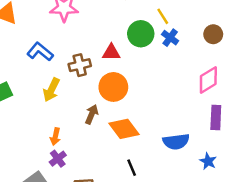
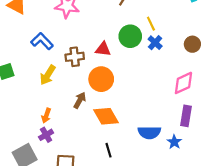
blue star: (208, 161) -> (174, 142), moved

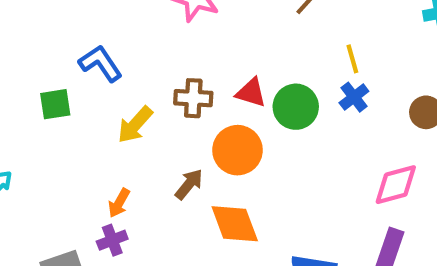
green circle: (130, 36) -> (296, 107), moved
blue L-shape: (42, 41) -> (100, 63), moved

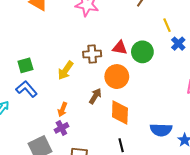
blue L-shape: (100, 63) -> (27, 89), moved
blue cross: (354, 97) -> (178, 44), moved
orange diamond: (235, 224) -> (120, 112), turned 30

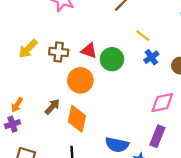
yellow line: (167, 25) -> (143, 36), turned -40
yellow arrow: (65, 70) -> (28, 49), moved
brown arrow: (95, 96) -> (52, 107), moved

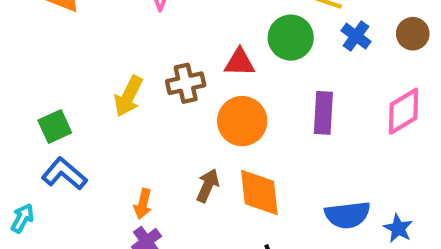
green circle: (112, 59) -> (291, 38), moved
purple rectangle: (157, 136) -> (323, 113), moved

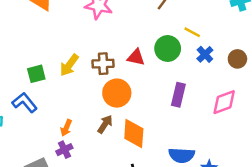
orange circle: (242, 121) -> (117, 93), moved
green square: (55, 127) -> (36, 74), moved

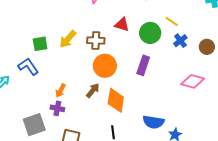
red triangle: (136, 57) -> (122, 24), moved
purple rectangle: (178, 95) -> (143, 65), moved
pink diamond: (224, 102) -> (193, 81), turned 30
purple cross: (64, 150) -> (57, 108), turned 32

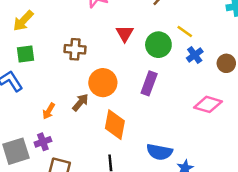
red triangle: (122, 24) -> (125, 34), turned 42
yellow arrow: (68, 39) -> (23, 21), moved
brown cross: (96, 40) -> (75, 49), moved
brown arrow: (93, 90) -> (80, 102), moved
purple cross: (57, 108) -> (43, 142), moved, turned -32

